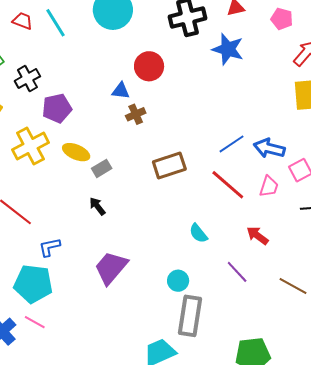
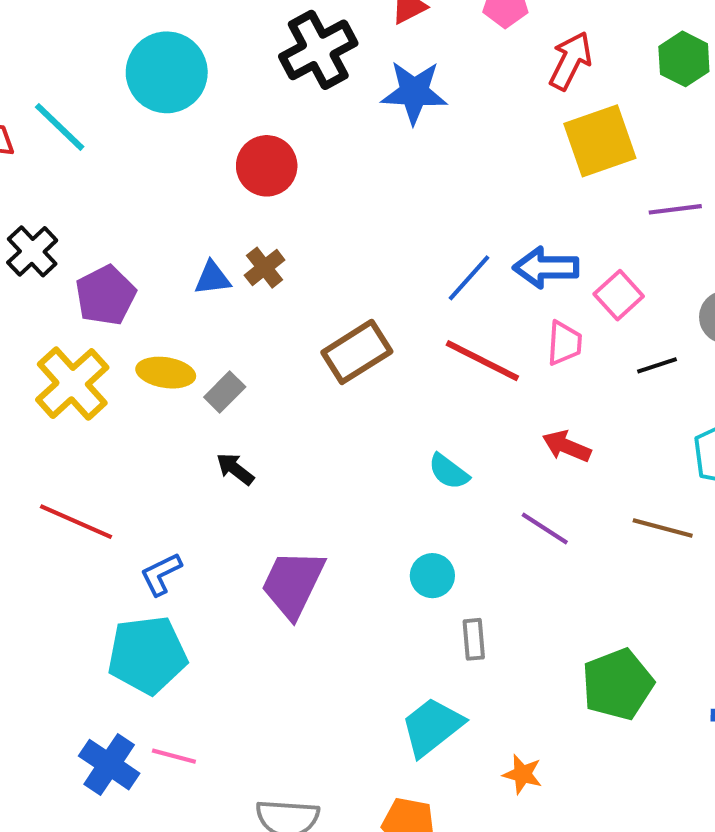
blue triangle: (121, 91) -> (212, 278), moved
gray rectangle: (190, 316) -> (474, 639), size x0.5
pink line: (35, 322) -> (174, 756), moved

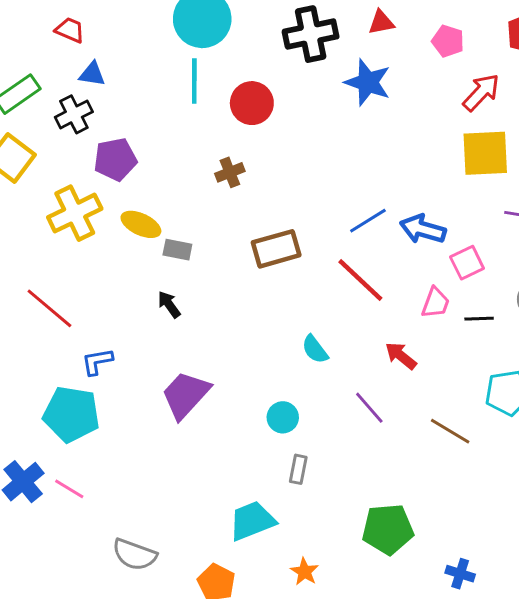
cyan line: (60, 127) -> (194, 81), moved, turned 30
blue triangle: (212, 278) -> (92, 74), moved
pink trapezoid: (564, 343) -> (435, 303), moved
gray rectangle: (225, 392) -> (177, 250), turned 40

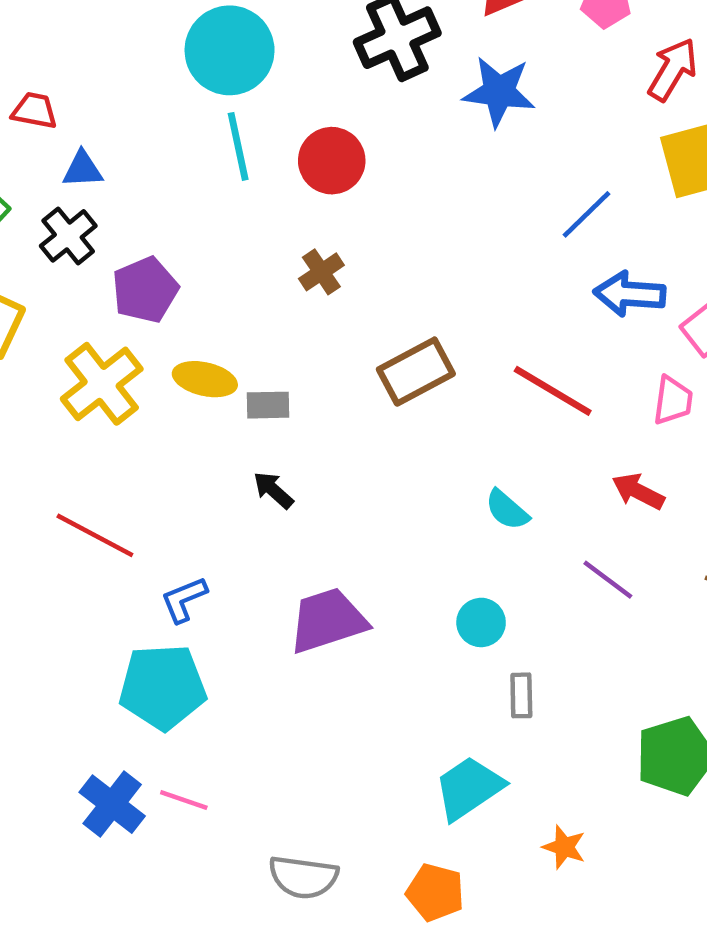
blue line: (368, 221) -> (587, 214), moved
purple trapezoid: (186, 395) -> (328, 620), turned 42

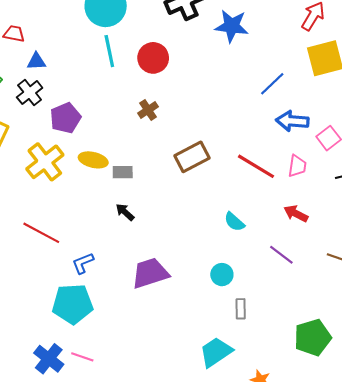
pink trapezoid: (673, 400) -> (297, 166), moved

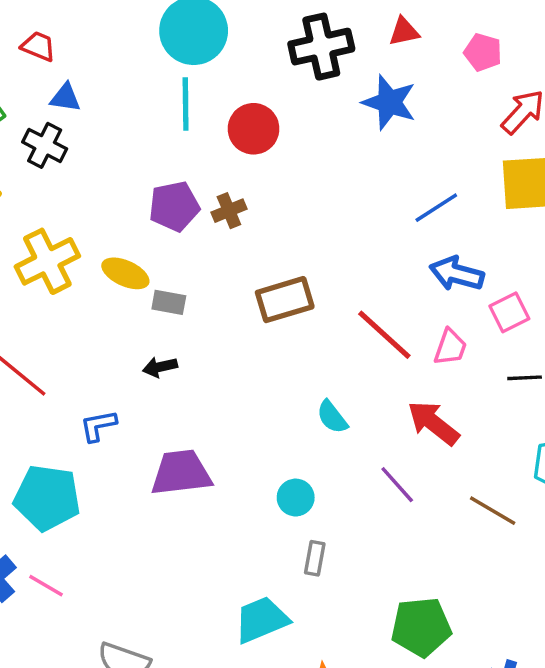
black cross: (30, 93) -> (45, 145), turned -35
purple pentagon: (65, 118) -> (174, 206), moved
black arrow: (125, 212) -> (160, 367), turned -66
red arrow: (296, 214) -> (433, 423), size x1.4
blue L-shape: (83, 263) -> (98, 426), moved

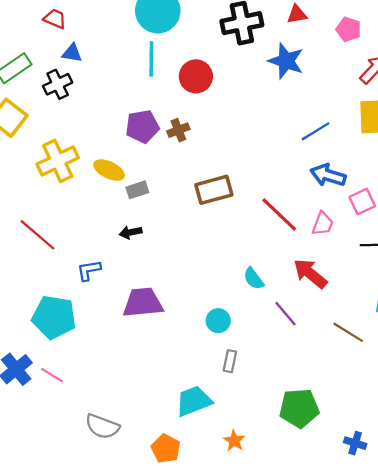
black cross: (45, 145) -> (58, 84), turned 36
gray rectangle: (169, 302) -> (137, 190), turned -30
cyan semicircle: (332, 417) -> (254, 279), moved

